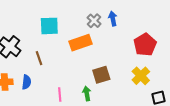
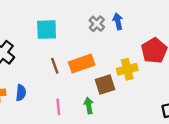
orange rectangle: (81, 43) -> (82, 63), moved
brown line: (39, 58) -> (55, 66), moved
yellow cross: (141, 76) -> (127, 69), moved, turned 30

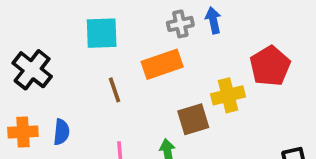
gray cross: (97, 24) -> (180, 24), turned 35
orange rectangle: (82, 63) -> (162, 64), moved

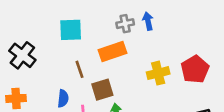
red pentagon: (270, 66) -> (195, 69), moved
brown square: (193, 119) -> (102, 90), moved
blue semicircle: (61, 132) -> (63, 98), moved

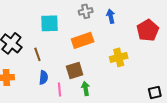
gray cross: (125, 24) -> (86, 11), moved
brown line: (79, 69) -> (37, 54), moved
red pentagon: (195, 69) -> (148, 30), moved

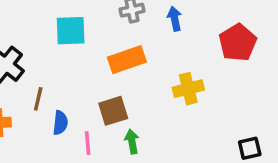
brown line: (37, 54) -> (38, 99), moved, turned 32

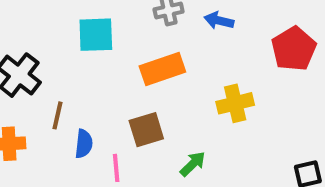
blue arrow: (175, 19) -> (219, 21), turned -65
green arrow: (132, 141) -> (193, 164), moved, turned 55

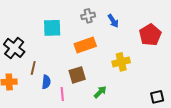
blue arrow: (219, 21) -> (113, 21), turned -136

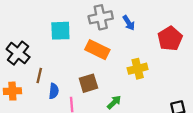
gray cross: (88, 16) -> (101, 17), size x1.5
orange rectangle: (85, 45) -> (97, 50), turned 45

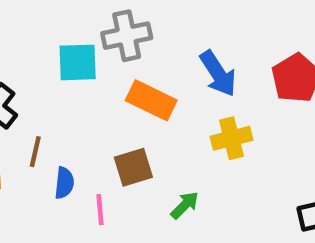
gray cross: (101, 17) -> (127, 36), moved
blue arrow: (129, 23) -> (218, 74), moved, size x1.5

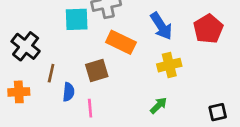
brown square: (133, 167) -> (97, 70), moved
green arrow: (185, 205) -> (159, 105), moved

